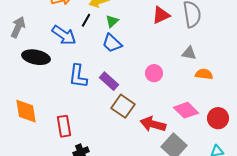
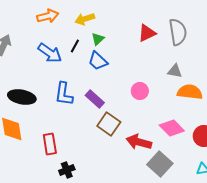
black line: (86, 20) -> (75, 46), moved
black ellipse: (36, 57) -> (22, 97), moved
orange semicircle: (204, 74) -> (190, 92), size x1.4

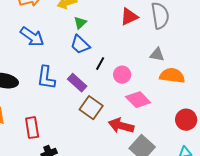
black line: (75, 46) -> (100, 64), moved
pink diamond: (172, 128) -> (138, 100), moved

